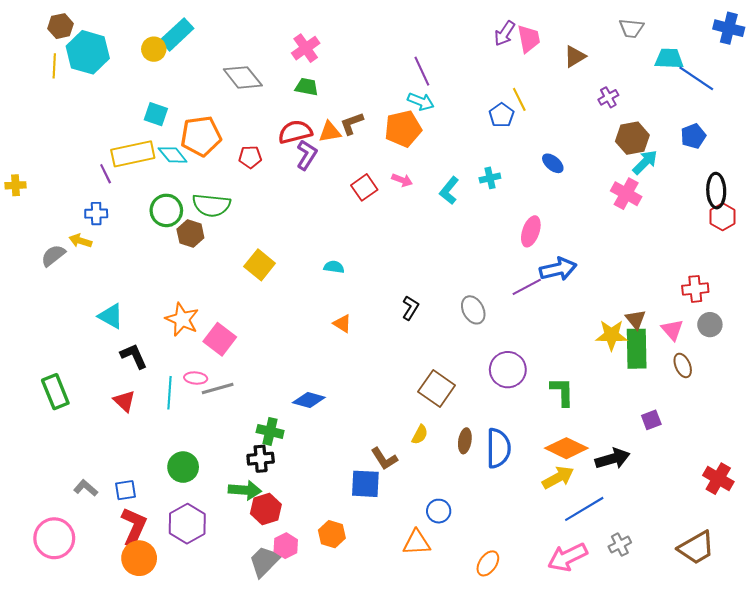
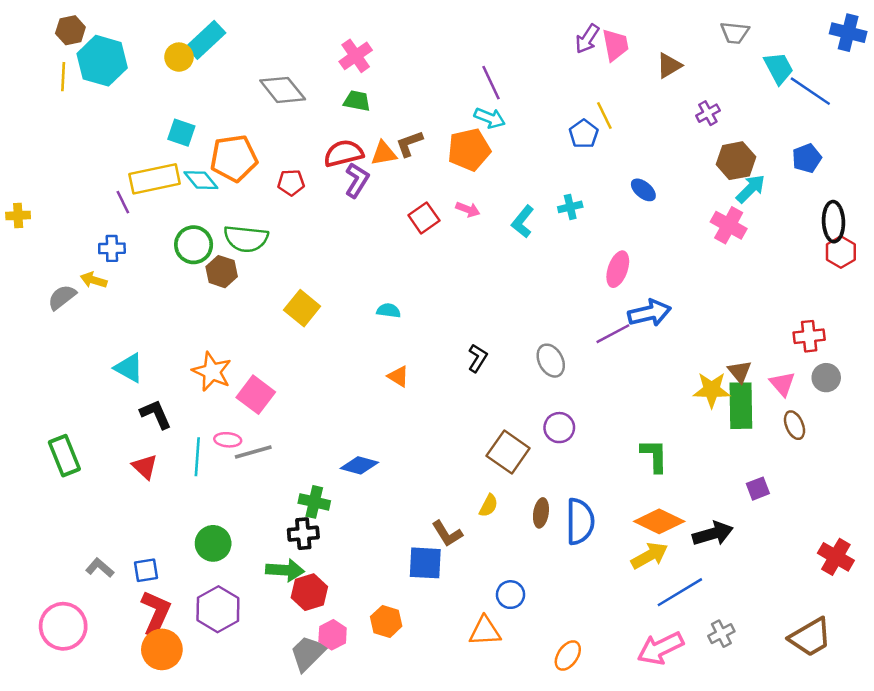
cyan trapezoid: (669, 59) -> (779, 68), turned 60
purple circle: (508, 370) -> (559, 428), moved, size x0.7

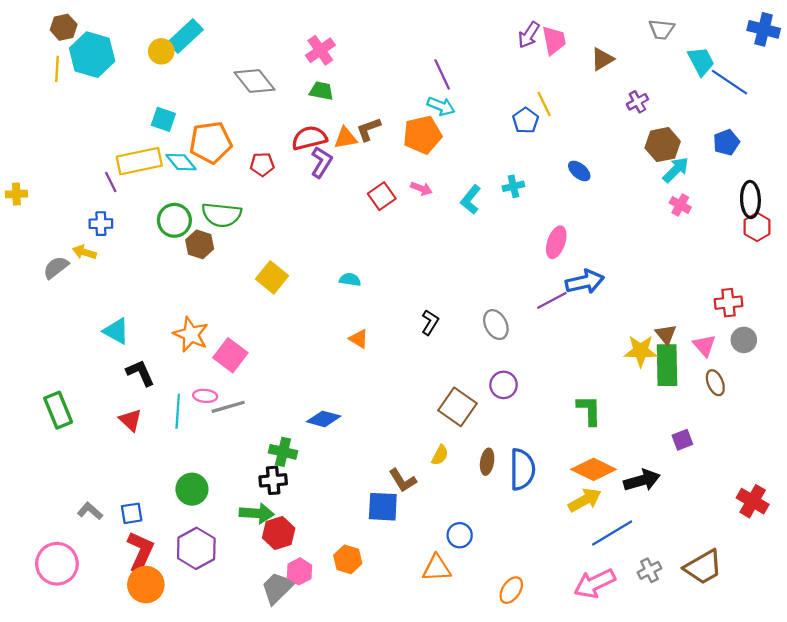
pink cross: (729, 225) -> (680, 205), moved, size x0.7
brown trapezoid: (810, 637) -> (703, 567), moved

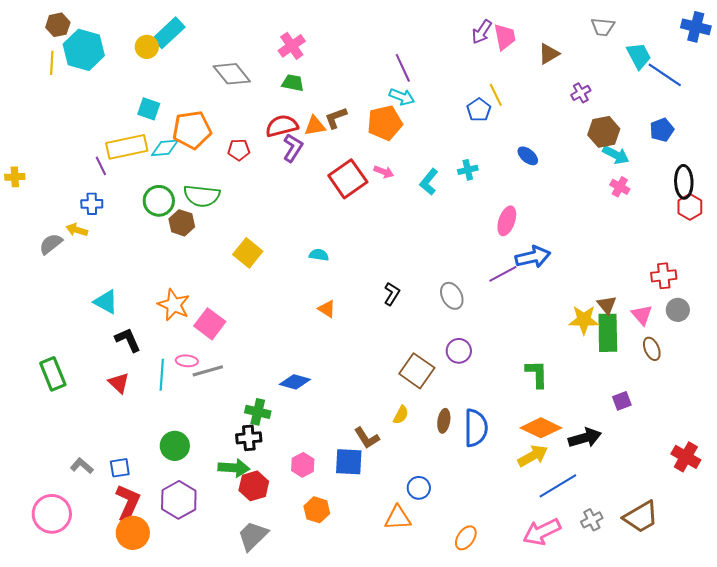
cyan diamond: (181, 162) -> (165, 148), turned -56
cyan arrow: (676, 170) -> (616, 155), turned 72
red square: (382, 196) -> (348, 179), size x1.5
pink hexagon: (299, 571) -> (303, 465), moved

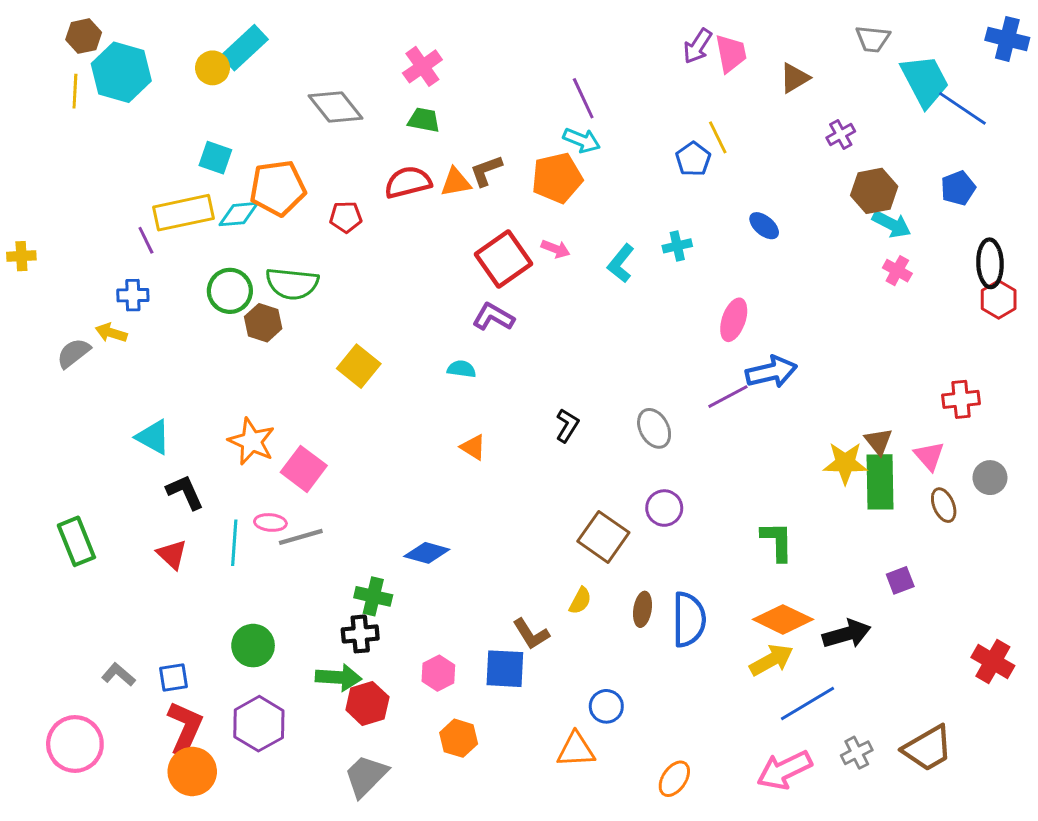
cyan trapezoid: (639, 56) -> (925, 81), size x1.4
purple L-shape: (293, 148) -> (493, 317), moved, turned -92
gray circle: (678, 310) -> (990, 478), moved

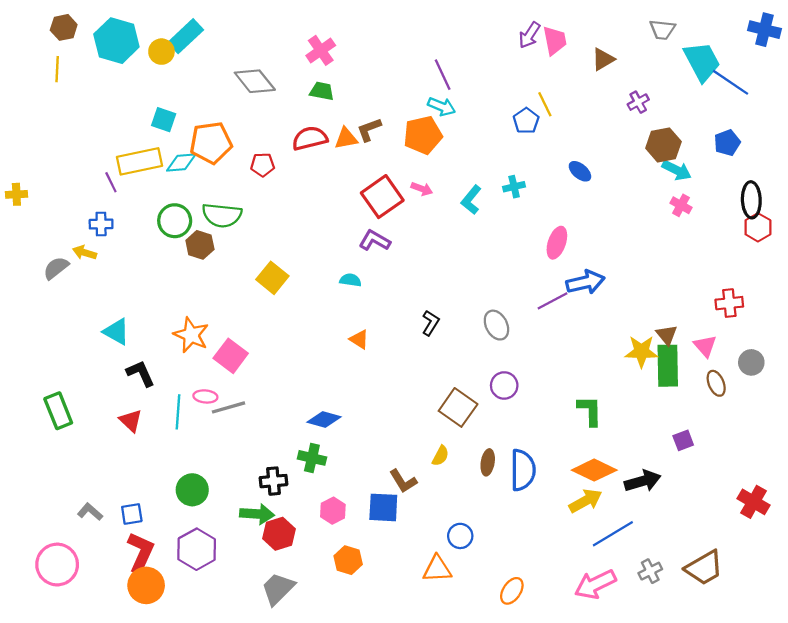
cyan hexagon: (121, 72) -> (116, 41), moved
green cross: (373, 596) -> (312, 458), moved

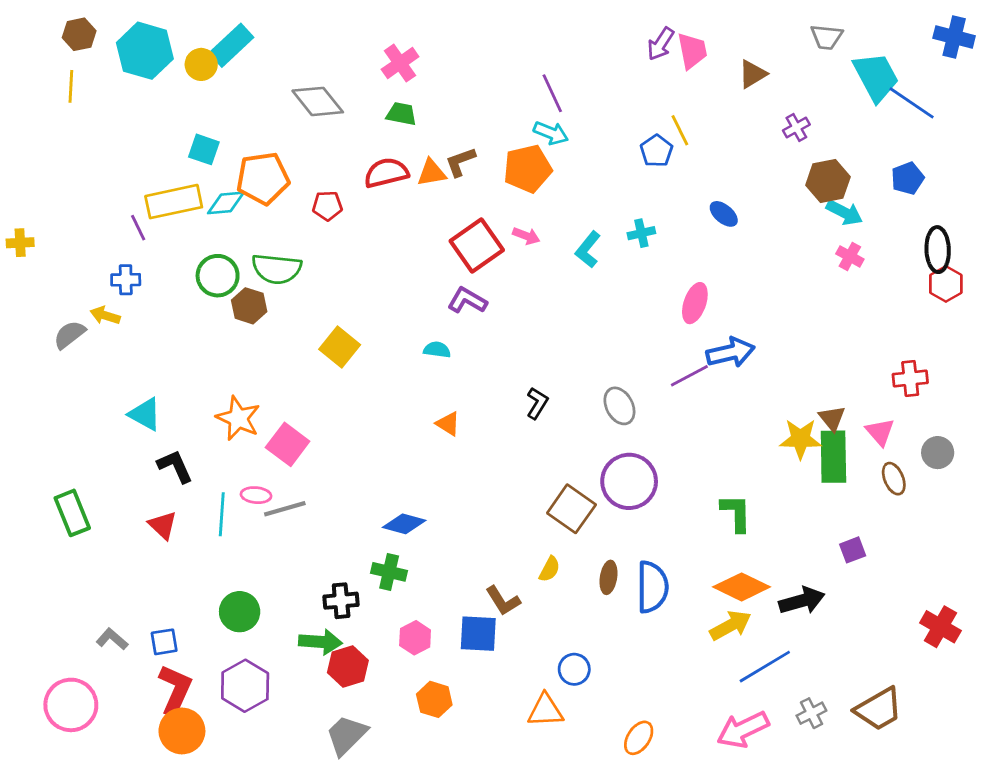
purple circle: (504, 385) -> (629, 481), size x1.6

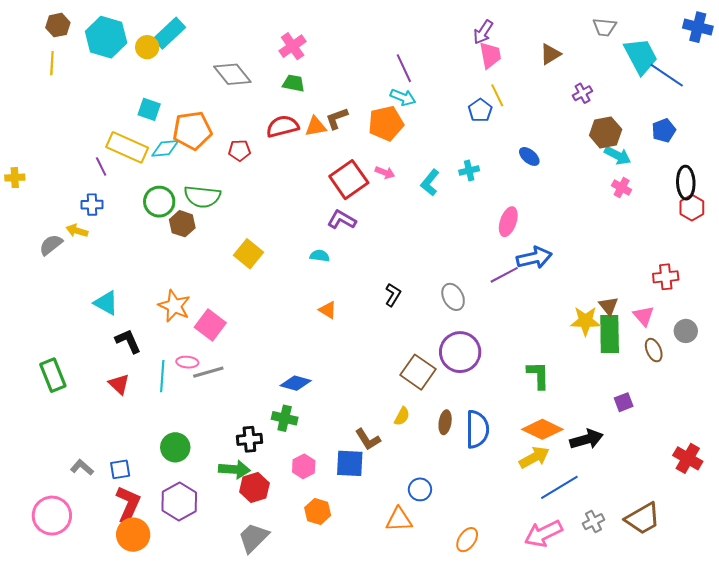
pink trapezoid: (692, 51) -> (490, 55), moved
yellow rectangle: (174, 202) -> (127, 147), turned 36

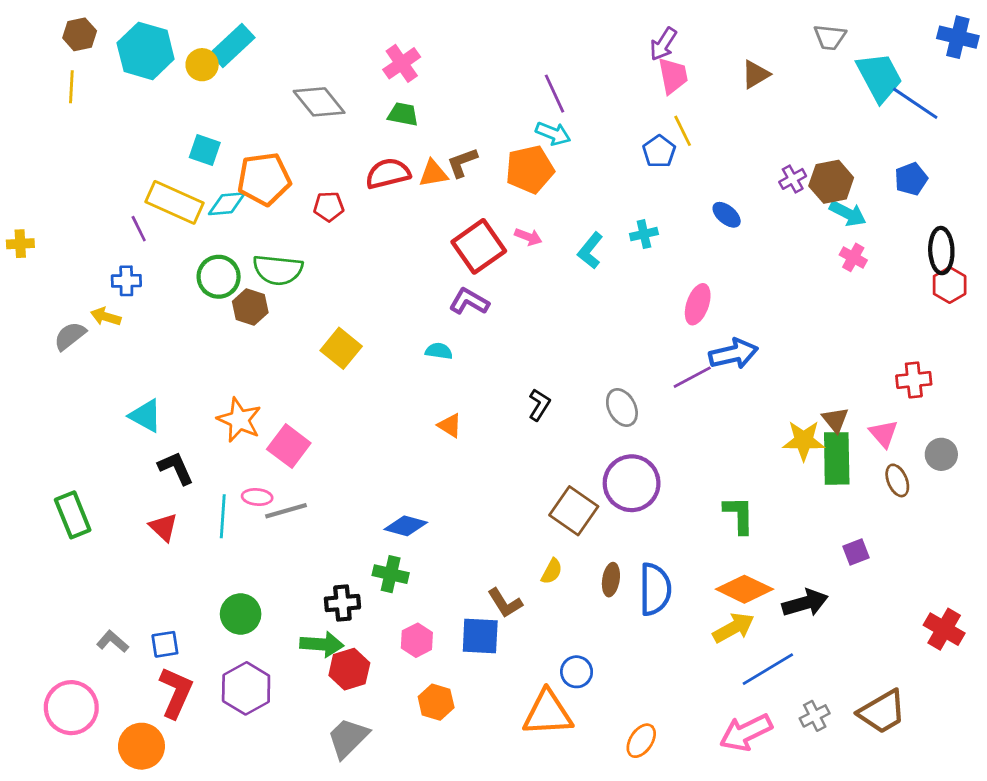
purple cross: (582, 93) -> (793, 179), moved
orange triangle: (399, 520) -> (548, 713), size x1.4
orange circle: (133, 535) -> (141, 746), moved

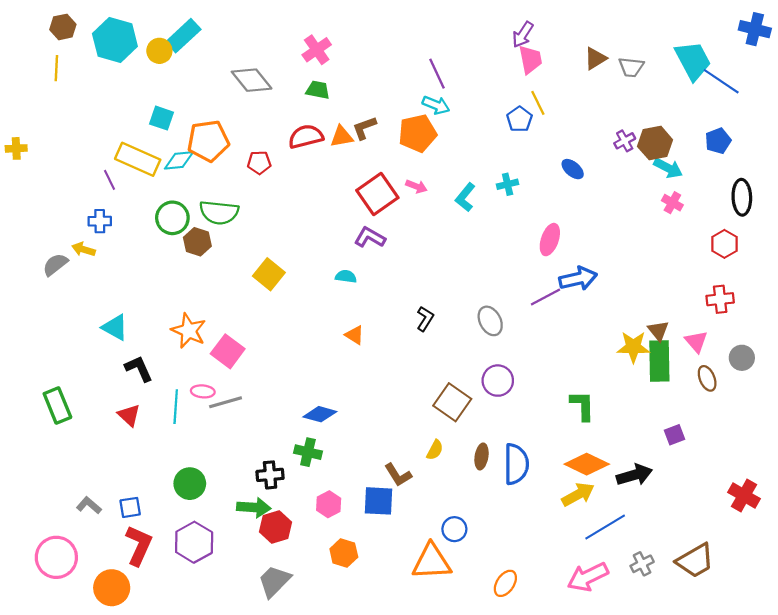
gray trapezoid: (830, 37) -> (631, 67), moved
yellow cross: (20, 244) -> (16, 148), moved
red hexagon: (950, 285) -> (724, 244), moved
purple circle: (632, 483) -> (498, 381), size x0.7

